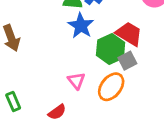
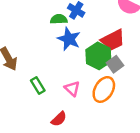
red trapezoid: (129, 34) -> (113, 40), turned 130
green rectangle: (13, 102) -> (38, 86), moved

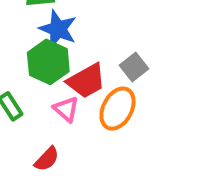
red trapezoid: (113, 40) -> (86, 81), moved
green hexagon: (98, 56) -> (48, 62), moved

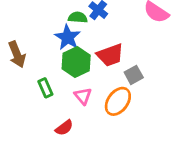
blue star: (58, 29) -> (68, 37), moved
red trapezoid: (86, 81) -> (110, 55), moved

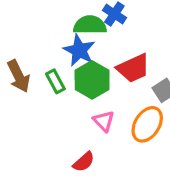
green semicircle: (78, 17) -> (90, 25), size x1.4
green rectangle: (45, 88) -> (55, 81), moved

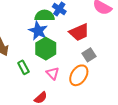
red trapezoid: (133, 68) -> (79, 32), moved
green rectangle: (55, 81) -> (23, 67), moved

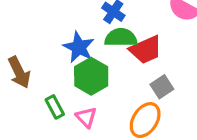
green semicircle: (45, 16) -> (121, 38), moved
pink triangle: (53, 73) -> (86, 117), moved

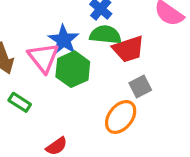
green rectangle: (55, 107) -> (20, 102), moved, turned -35
pink triangle: (86, 117) -> (43, 58), moved, size x1.5

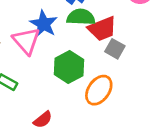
green hexagon: (73, 69) -> (69, 67), moved
gray square: (140, 86) -> (115, 49), moved, turned -30

